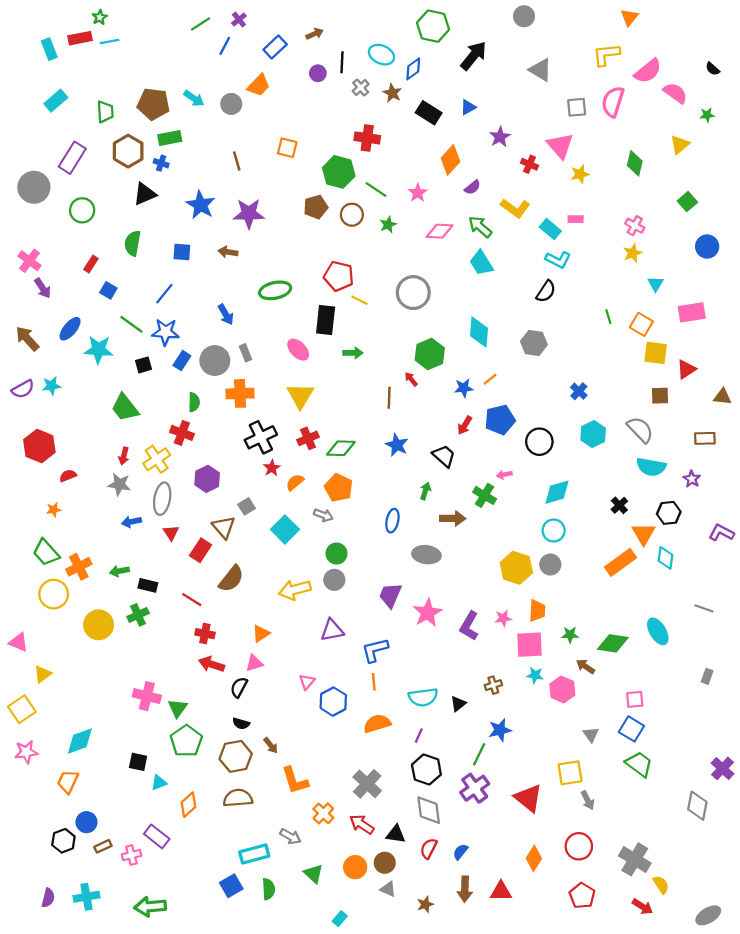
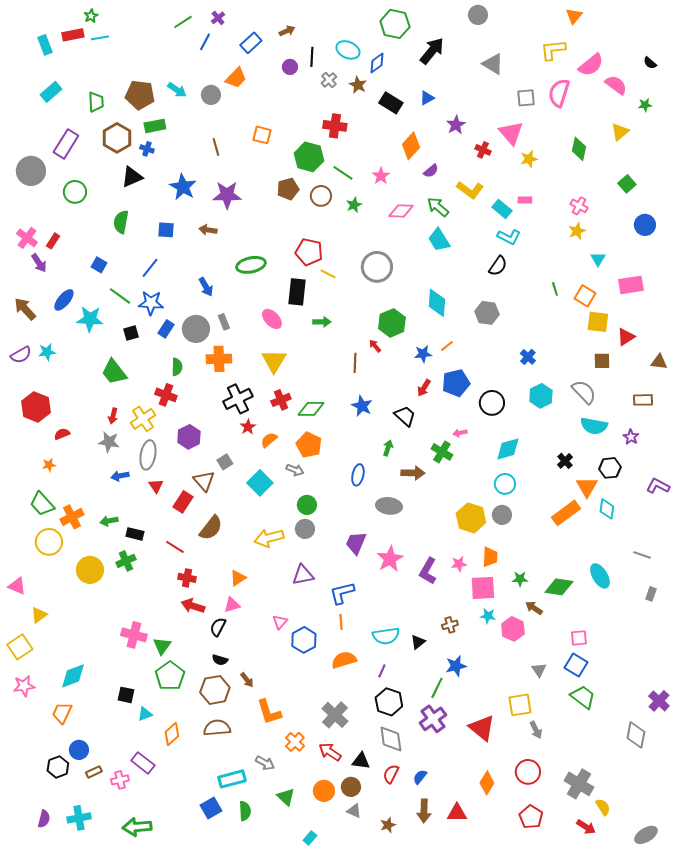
red rectangle: (91, 264) -> (53, 241), moved
gray rectangle: (707, 676) -> (651, 594), moved

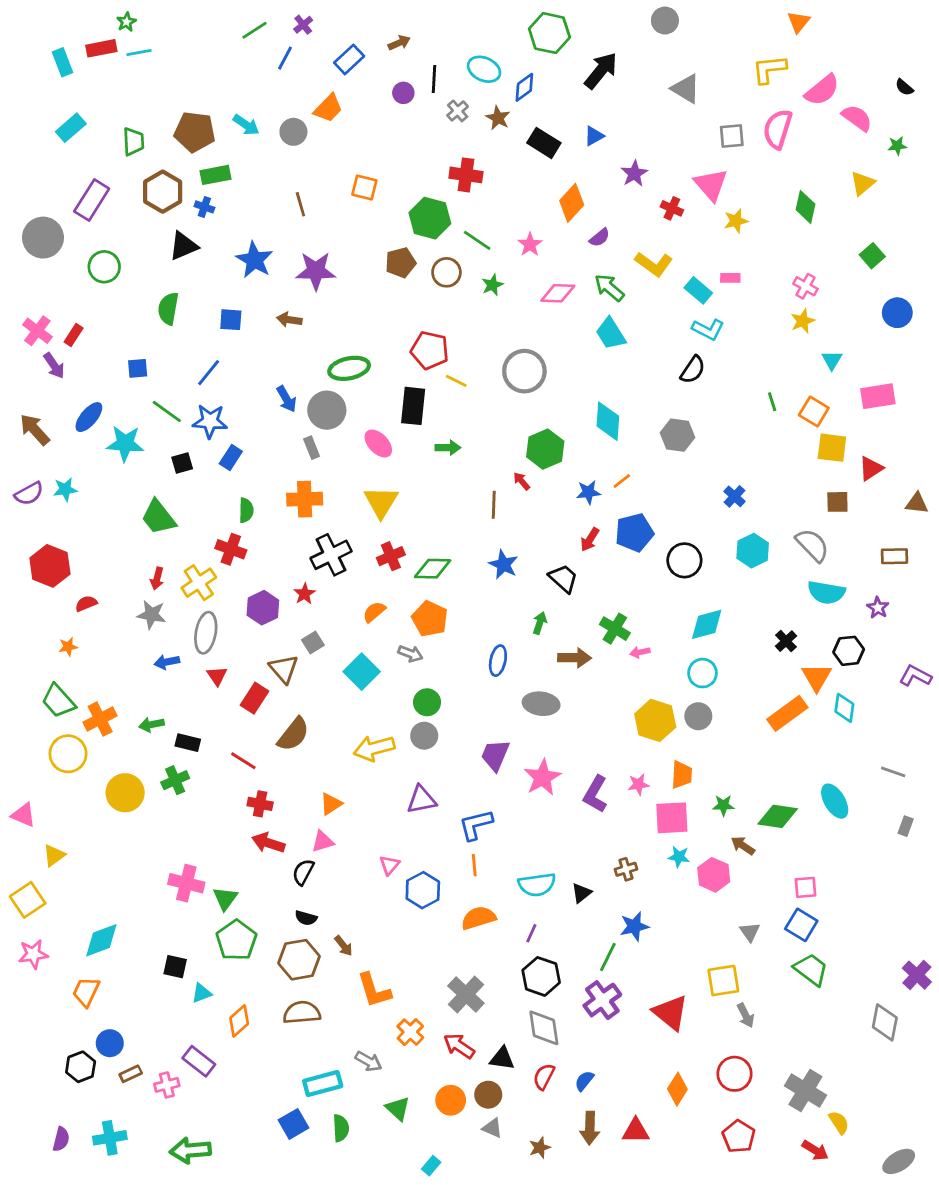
blue square: (99, 265) -> (138, 368), turned -35
gray circle: (196, 329) -> (327, 410), moved
red star: (248, 427) -> (305, 594), moved
pink arrow: (460, 433) -> (640, 652), moved

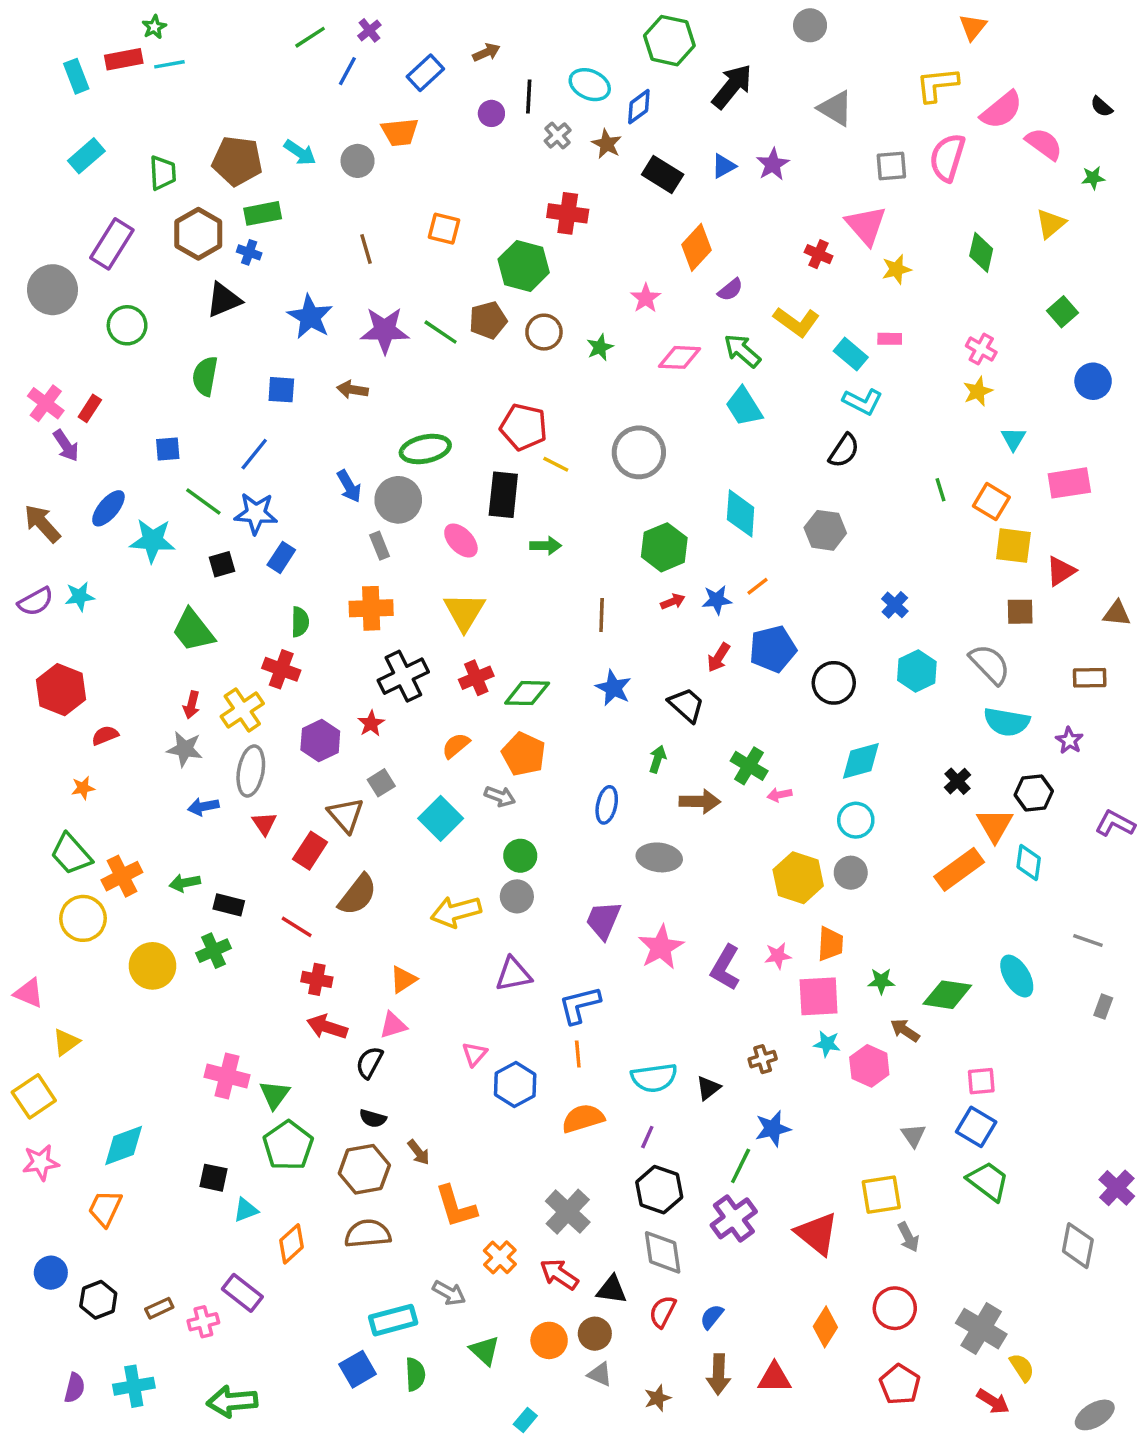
orange trapezoid: (328, 108) -> (400, 132), turned 40
purple star: (634, 174) -> (773, 164), moved
green line: (477, 240) -> (441, 332), moved
red arrow: (522, 481) -> (673, 602), moved, turned 108
blue circle: (110, 1043) -> (51, 1273), moved

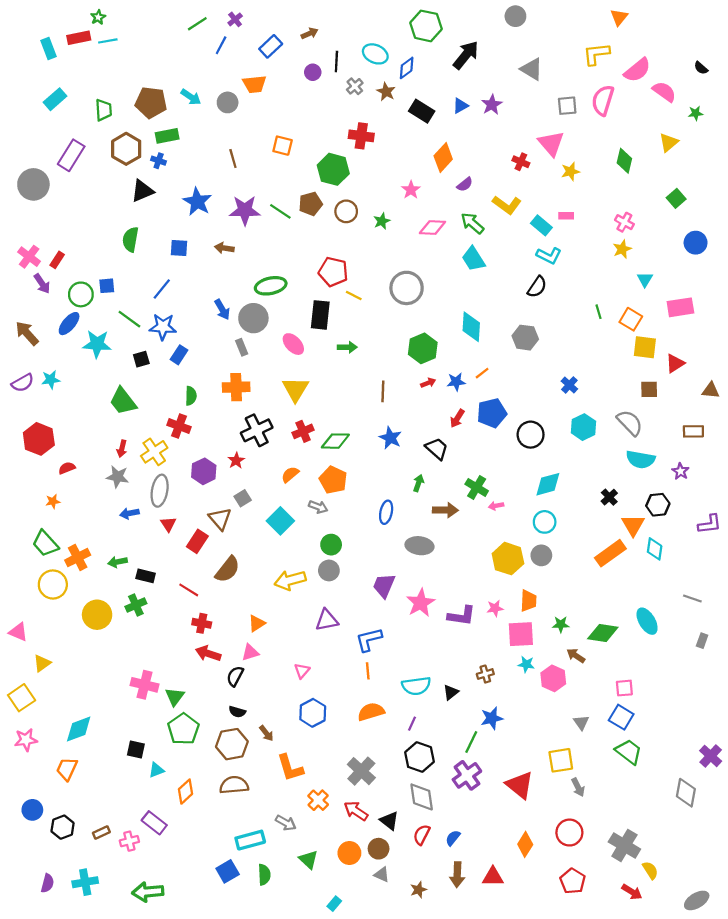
green circle: (127, 325) -> (81, 294), moved
purple L-shape: (1115, 824) -> (710, 524), turned 145
purple L-shape: (725, 968) -> (462, 616), turned -112
blue hexagon: (515, 1085) -> (313, 713), moved
black triangle: (612, 1290) -> (389, 821), turned 30

